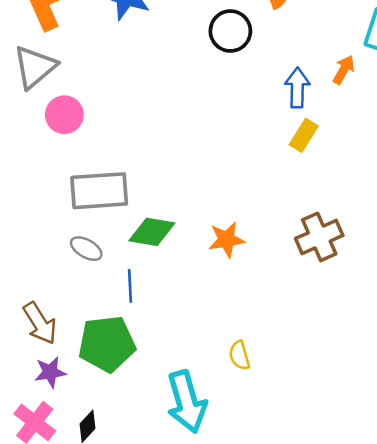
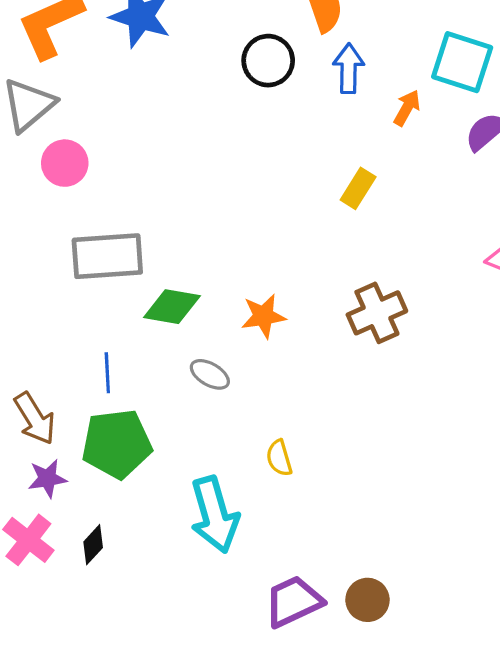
blue arrow: (297, 88) -> (349, 68), moved
gray ellipse: (86, 249) -> (210, 374), moved
blue line: (130, 286) -> (107, 373), moved

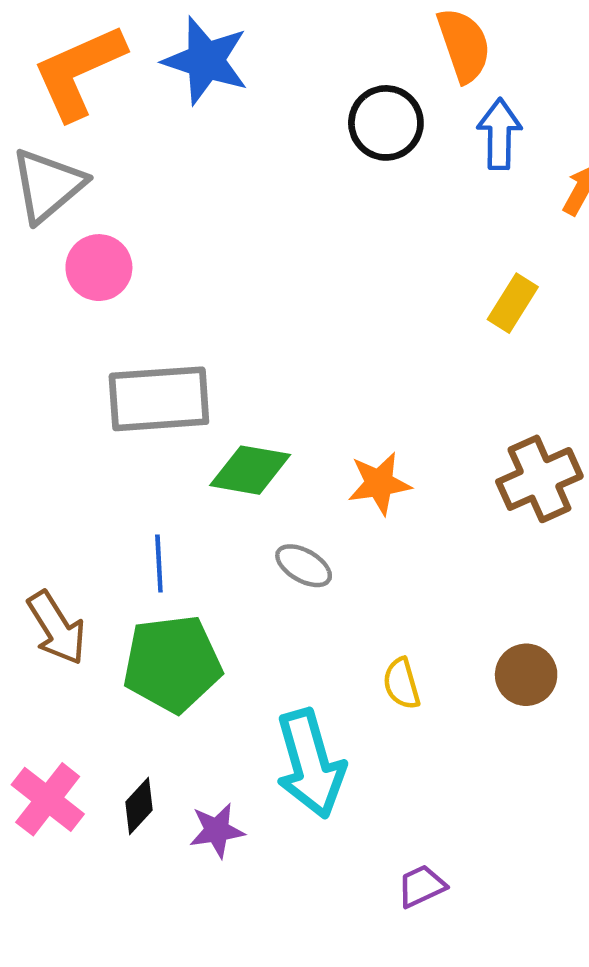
purple star: (47, 478) -> (217, 830), moved
brown circle: (367, 600) -> (526, 675), moved
purple trapezoid: (293, 601) -> (422, 886), size x0.6

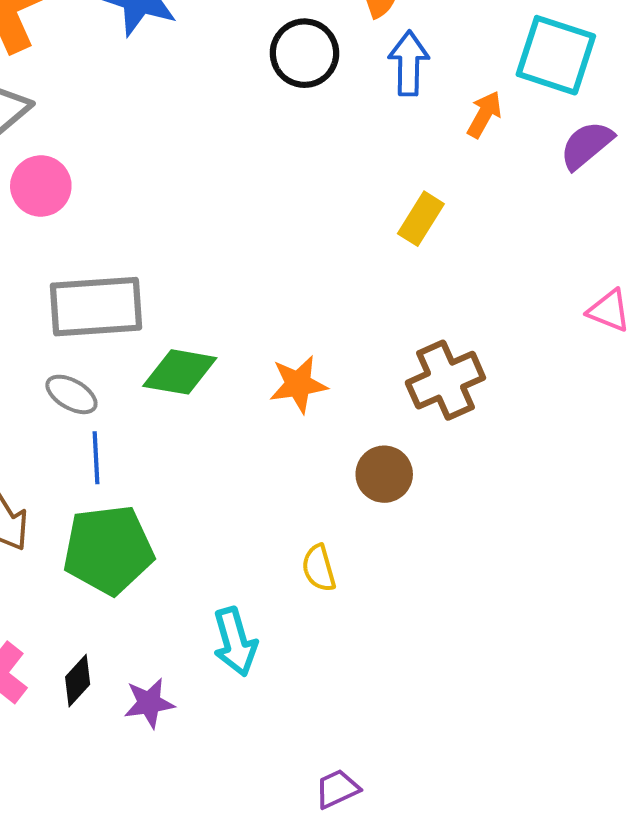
gray ellipse: (304, 566) -> (71, 394), moved
brown circle: (526, 675) -> (384, 474), moved
cyan arrow: (310, 764) -> (235, 642), size x0.7
purple trapezoid: (422, 886) -> (337, 789), moved

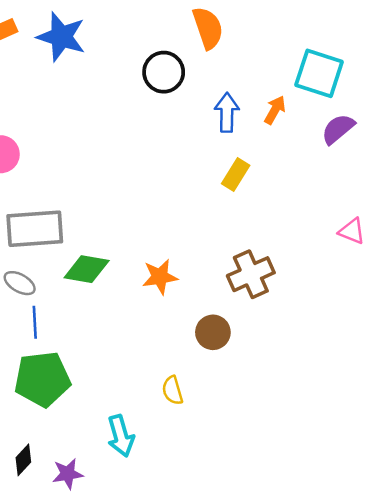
blue arrow: (409, 63) -> (227, 113), moved

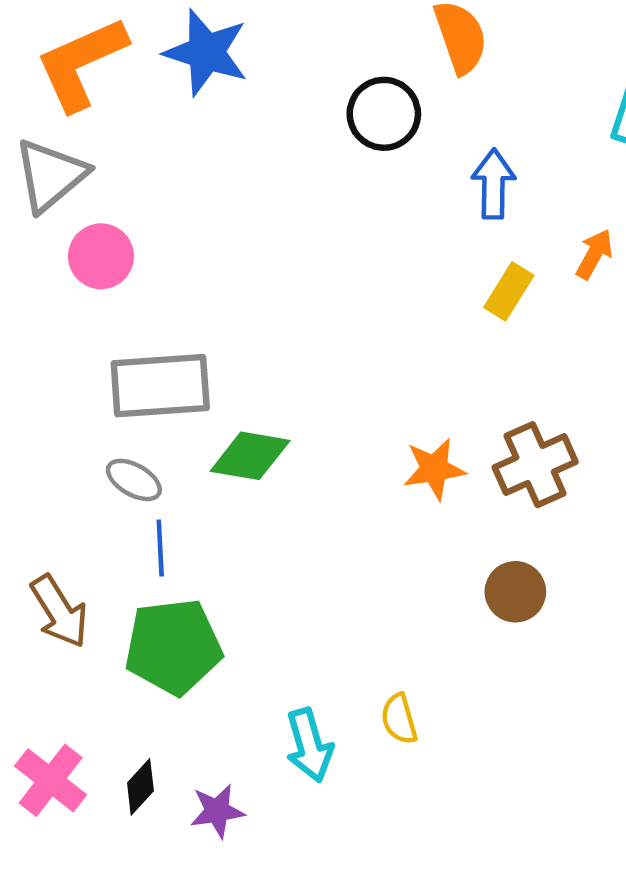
orange arrow: (275, 110) -> (594, 254), moved
orange star: (160, 277) -> (434, 469), moved
brown circle: (213, 332) -> (515, 592), moved
yellow semicircle: (172, 390) -> (399, 719), moved

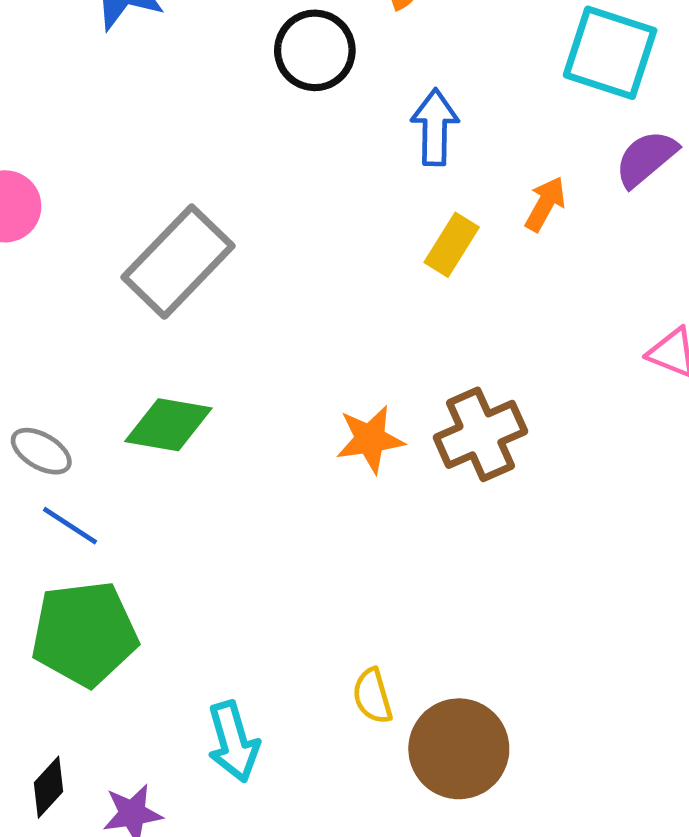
gray rectangle: (160, 386) -> (178, 262), moved, turned -42
blue line: (160, 548) -> (70, 526), turned -54
brown circle: (515, 592) -> (459, 749), moved, size x1.5
yellow semicircle: (399, 719) -> (372, 696), moved

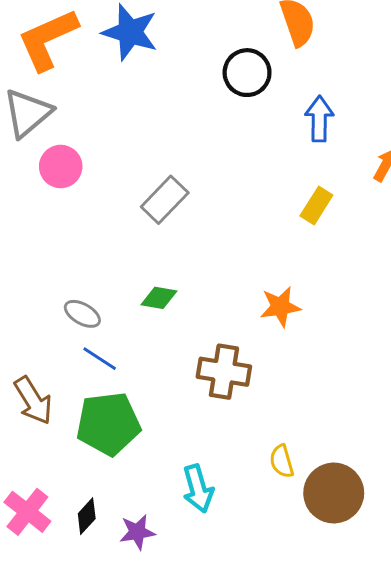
yellow rectangle: (452, 245) -> (316, 206), moved
gray rectangle: (178, 262) -> (165, 200), size x0.7
green diamond: (168, 425) -> (159, 298), size x0.7
brown cross: (480, 434) -> (224, 372), moved, turned 33

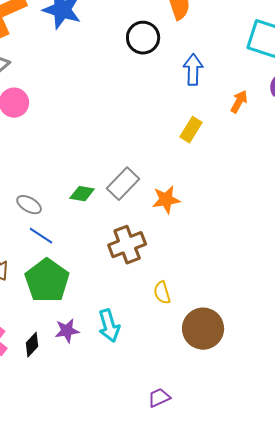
gray rectangle: (165, 200) -> (123, 184), moved
brown cross: (224, 372) -> (127, 245), turned -30
green pentagon: (108, 424) -> (47, 281), turned -30
yellow semicircle: (282, 461) -> (162, 293), moved
purple star: (137, 532) -> (67, 331), moved

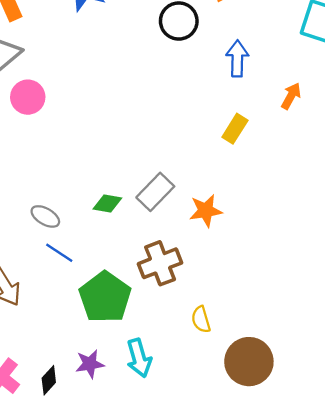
green pentagon: (47, 281) -> (105, 297), moved

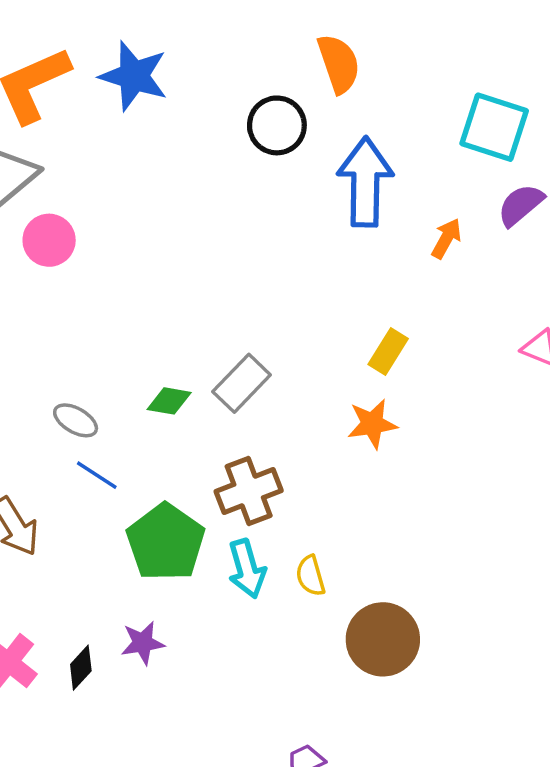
blue arrow: (237, 58) -> (365, 182), size x1.6
yellow rectangle: (235, 129) -> (388, 351), moved
orange star: (206, 211) -> (372, 424), moved
cyan arrow: (139, 358) -> (247, 569), moved

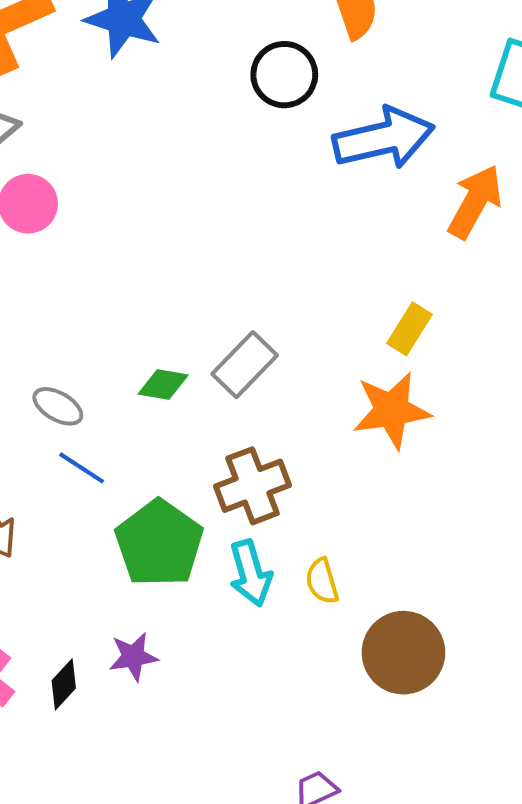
blue arrow: (365, 182) -> (384, 138), turned 76
orange arrow: (446, 238) -> (475, 202), size x1.6
orange star: (372, 424) -> (392, 410), size x1.4

